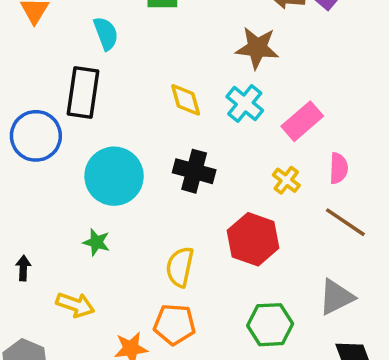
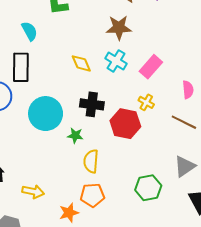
pink semicircle: (339, 168) -> (188, 90), moved
red hexagon: (253, 239) -> (125, 124), moved
green star: (96, 242) -> (75, 135), moved

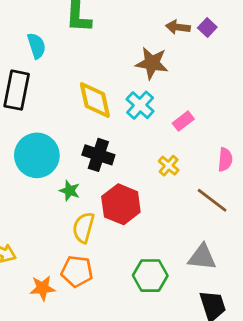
yellow diamond: (81, 63) -> (95, 100), size x1.4
pink rectangle: (151, 67) -> (183, 121), size x0.7
red hexagon: (125, 124) -> (121, 204), moved
gray triangle: (185, 166) -> (202, 257), turned 30

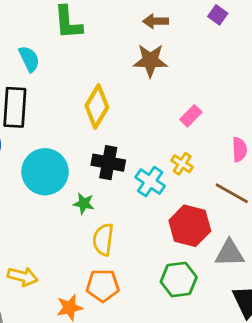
brown arrow: (178, 27) -> (156, 21), moved
purple square: (207, 28) -> (218, 15), moved
yellow diamond: (95, 100) -> (97, 106), turned 51
cyan cross: (140, 105) -> (150, 182), moved
red hexagon: (121, 204) -> (190, 226), moved

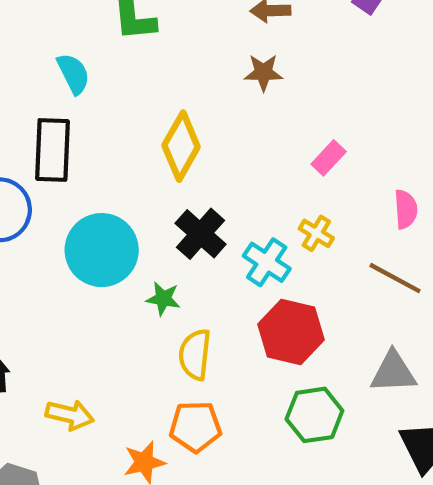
brown star: (150, 61) -> (263, 72), size x0.7
black cross: (108, 163) -> (201, 234), turned 32
red hexagon: (190, 226) -> (291, 332), moved

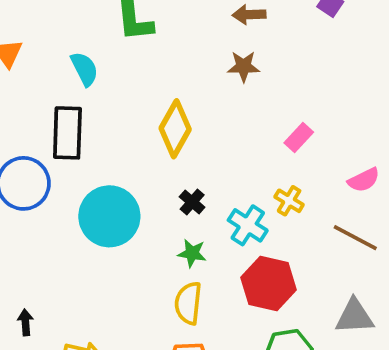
pink semicircle: (406, 209) -> (364, 180), turned 68
black cross: (201, 234) -> (192, 202), size x0.6
green star: (163, 299) -> (192, 253), moved

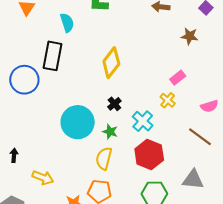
brown star: (244, 66) -> (190, 36), moved
yellow cross: (289, 201) -> (168, 100), moved
cyan circle: (109, 216) -> (78, 122), moved

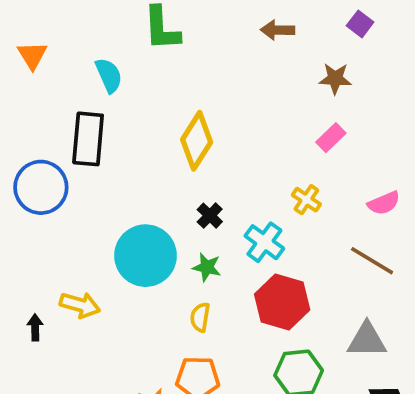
pink rectangle: (178, 78) -> (331, 138), moved
yellow semicircle: (104, 158) -> (200, 317), size x0.7
yellow arrow: (43, 178) -> (80, 305), moved

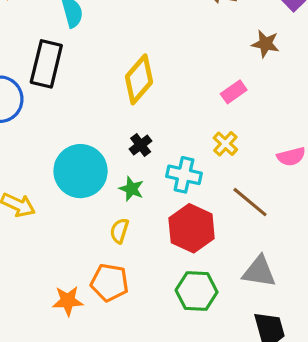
pink rectangle: (331, 138) -> (234, 92), moved
cyan cross: (264, 242) -> (184, 175), turned -32
brown line: (372, 261) -> (250, 202), moved

